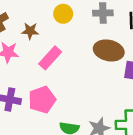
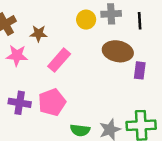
yellow circle: (63, 14) -> (86, 20), moved

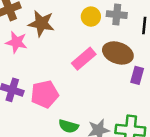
brown star: (38, 34) -> (41, 23), size x1.5
pink rectangle: (59, 60) -> (84, 59), moved

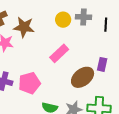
brown ellipse: (118, 53) -> (83, 77), moved, turned -55

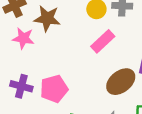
pink rectangle: (59, 53) -> (103, 41), moved

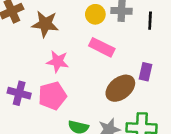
pink star: (23, 38) -> (58, 62), moved
pink rectangle: (103, 41) -> (102, 47), turned 70

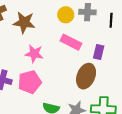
purple rectangle: (145, 72) -> (99, 52), moved
brown ellipse: (120, 88) -> (86, 76), turned -30

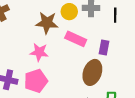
brown star: (24, 22) -> (47, 23), moved

